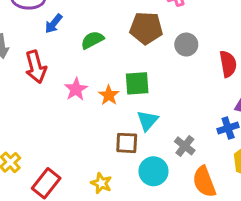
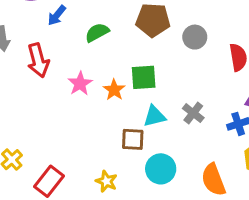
cyan triangle: (148, 121) -> (154, 116), turned 35
gray cross: (185, 146) -> (193, 113), moved

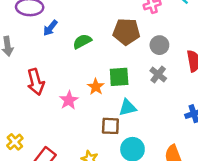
red arrow: (38, 60) -> (36, 82), moved
pink star: (80, 84) -> (69, 100), moved
gray cross: (193, 113) -> (158, 74), moved

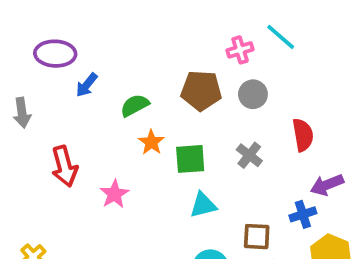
gray circle: (159, 45) -> (253, 94), moved
orange star: (96, 87) -> (151, 142), moved
brown square: (110, 126) -> (257, 237), moved

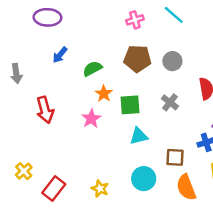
cyan line: (281, 37) -> (174, 15), moved
pink cross: (240, 50) -> (135, 20), moved
purple ellipse: (55, 54) -> (47, 17), moved
pink star: (114, 194) -> (91, 119), moved

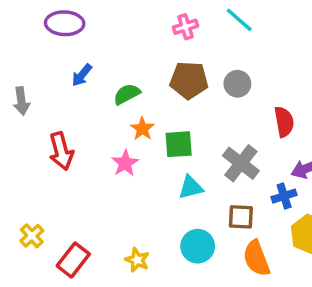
gray cross: (170, 102) -> (241, 163), moved, size x1.5

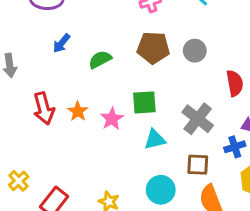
orange star: (142, 129) -> (78, 111), moved
pink star: (125, 163) -> (112, 119), moved

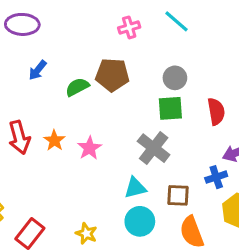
brown pentagon: (153, 48) -> (112, 75), moved
green square: (144, 102) -> (170, 108), moved
gray cross: (198, 119) -> (154, 148), moved
cyan triangle: (155, 139) -> (135, 188), moved

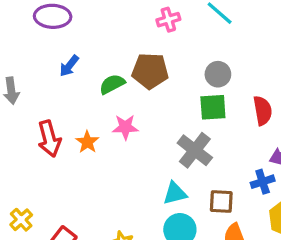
pink star: (89, 148) -> (125, 127), moved, turned 30

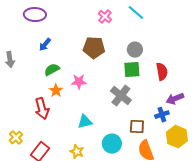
pink cross: (168, 20) -> (105, 17), turned -32
green semicircle: (112, 84) -> (52, 70), moved
red arrow: (49, 139) -> (42, 109), moved
cyan triangle: (175, 193) -> (85, 122), moved

